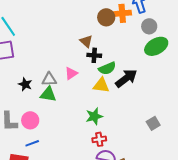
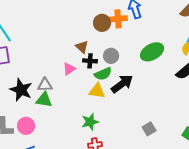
gray circle: (149, 26) -> (111, 56), moved
pink triangle: (71, 73) -> (69, 69), moved
black star: (25, 84) -> (21, 90), size x1.6

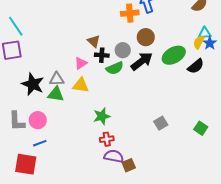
brown circle: (102, 23) -> (146, 37), moved
green ellipse: (152, 52) -> (174, 55), moved
black arrow: (122, 84) -> (142, 61), moved
yellow triangle: (97, 91) -> (81, 85), moved

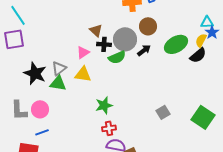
yellow semicircle: (199, 42) -> (201, 40), moved
gray circle: (123, 50) -> (125, 39), size x1.5
black arrow: (142, 61) -> (144, 50), size x0.6
gray triangle: (57, 79) -> (59, 68), turned -35
green square: (201, 128) -> (203, 117), size x1.6

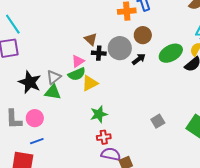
green semicircle: (117, 57) -> (77, 74), moved
yellow triangle: (83, 74) -> (90, 83), moved, turned -36

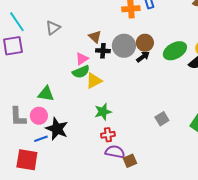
brown circle: (143, 35) -> (145, 43), moved
gray triangle: (54, 77) -> (53, 28), moved
black star: (30, 82) -> (57, 129), moved
green triangle: (53, 92) -> (46, 94), moved

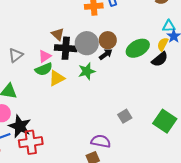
gray triangle: (53, 28) -> (16, 55), moved
black cross: (103, 51) -> (66, 48), size x1.5
green star: (103, 112) -> (87, 71), moved
red cross: (108, 135) -> (31, 142), moved, size x1.6
purple semicircle: (115, 152) -> (101, 141), moved

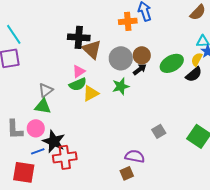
brown triangle: (58, 34) -> (92, 49), size x1.5
black cross: (66, 48) -> (79, 37), moved
gray triangle: (16, 55) -> (46, 90), moved

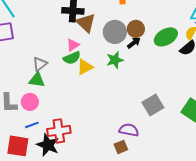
gray square: (159, 131) -> (153, 105), size x1.5
black star: (54, 141) -> (48, 145), moved

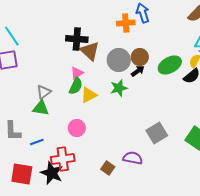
green semicircle: (72, 58) -> (76, 86), turned -42
pink circle: (30, 102) -> (77, 128), moved
blue line: (32, 125) -> (37, 142), moved
brown square: (121, 147) -> (108, 168), moved, turned -32

